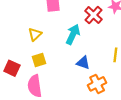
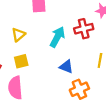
red cross: (93, 15) -> (84, 29), moved, turned 30

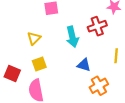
cyan arrow: (57, 37) -> (72, 37), turned 144

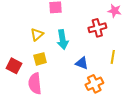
cyan arrow: (72, 37) -> (63, 40), moved

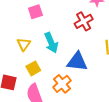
blue triangle: (82, 63) -> (77, 62), size x1.5
orange cross: (94, 84) -> (62, 84), moved

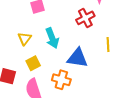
orange cross: (62, 84) -> (61, 80), turned -36

